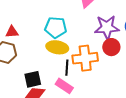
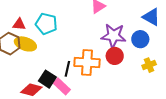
cyan pentagon: (56, 27) -> (46, 24), moved
yellow ellipse: (57, 47) -> (25, 44), moved
black square: (33, 79) -> (47, 79), moved, turned 36

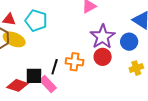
purple star: (113, 36) -> (103, 37), turned 30
orange cross: (87, 63) -> (75, 62), size x0.7
black square: (47, 79) -> (34, 76), turned -36

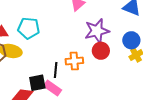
purple star: (103, 37) -> (97, 31), turned 30
blue circle: (129, 42) -> (131, 40), moved

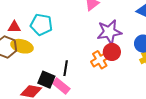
orange cross: (74, 61) -> (100, 60), moved, turned -30
black square: (37, 83) -> (46, 80), turned 30

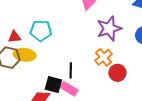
red circle: (112, 52) -> (117, 73), moved

